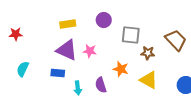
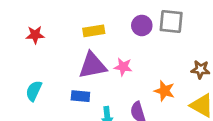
red star: (16, 34) -> (35, 35), moved
gray square: (131, 35) -> (171, 21), moved
purple triangle: (67, 50) -> (92, 65), turned -35

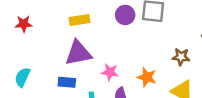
pink star: (123, 67) -> (110, 72), moved

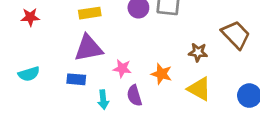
cyan semicircle: (22, 77) -> (29, 74), turned -132

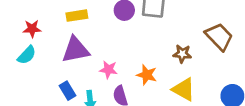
red star: (30, 17) -> (32, 29), moved
cyan semicircle: (29, 74) -> (27, 55), moved, turned -30
blue rectangle: (76, 79) -> (68, 91), moved, turned 54

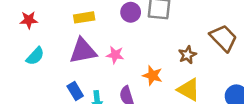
red star: (32, 29) -> (29, 20), moved
brown star: (182, 54) -> (187, 55), turned -30
pink star: (108, 70) -> (115, 55), moved

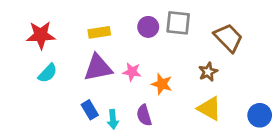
red star: (29, 20) -> (41, 35), size x1.5
brown trapezoid: (224, 38) -> (228, 38), moved
orange star: (153, 75) -> (162, 84), moved

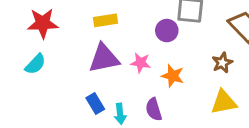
purple circle: (148, 27) -> (167, 31), moved
cyan semicircle: (48, 73) -> (35, 64), moved
yellow triangle: (209, 108) -> (224, 102), turned -40

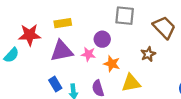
red star: (43, 23) -> (30, 35), moved
purple circle: (167, 31) -> (102, 39), moved
yellow triangle: (224, 102) -> (131, 83), moved

